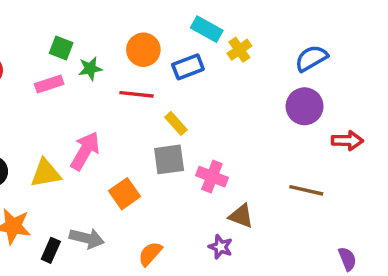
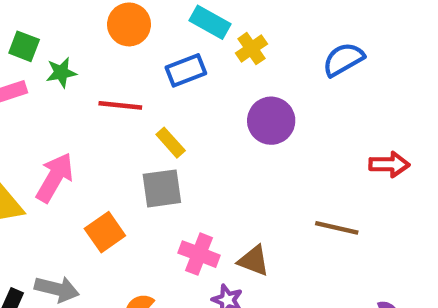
orange circle: (143, 50) -> (129, 24), moved
purple circle: (305, 106) -> (271, 121), moved
pink cross: (212, 177) -> (199, 254), moved

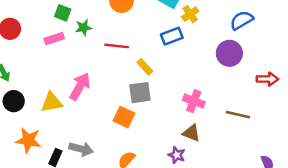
blue rectangle: (186, 70) -> (172, 36), moved
purple circle: (271, 121) -> (229, 53), moved
orange square: (105, 232) -> (124, 117), moved, turned -30
pink cross: (199, 254) -> (194, 101), moved

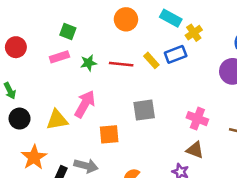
green star: (84, 28) -> (88, 63), moved
yellow rectangle: (145, 67) -> (151, 60), moved
orange square: (124, 117) -> (109, 134), moved, turned -30
orange star: (28, 140) -> (34, 157), turned 30

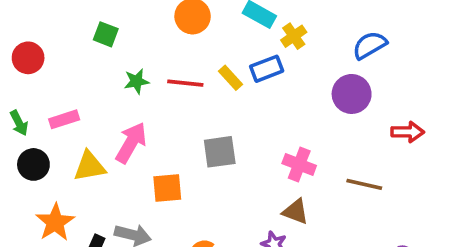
pink rectangle: (59, 57) -> (64, 119), moved

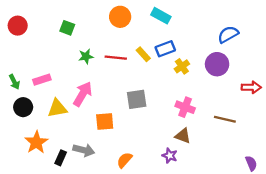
yellow cross: (294, 36) -> (182, 66), moved
red circle: (28, 58) -> (18, 26), moved

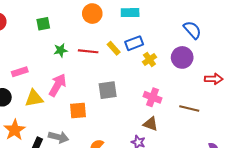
cyan rectangle: (161, 16) -> (130, 13), turned -30
green square: (67, 28) -> (43, 24), turned -32
blue semicircle: (228, 34) -> (192, 30), turned 78

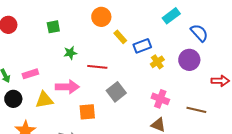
cyan rectangle: (130, 13) -> (171, 16), moved, turned -36
yellow rectangle: (114, 48) -> (120, 37), moved
red line: (88, 51) -> (97, 67), moved
pink arrow: (58, 85) -> (67, 87), turned 60
gray square: (108, 90) -> (116, 92), turned -30

